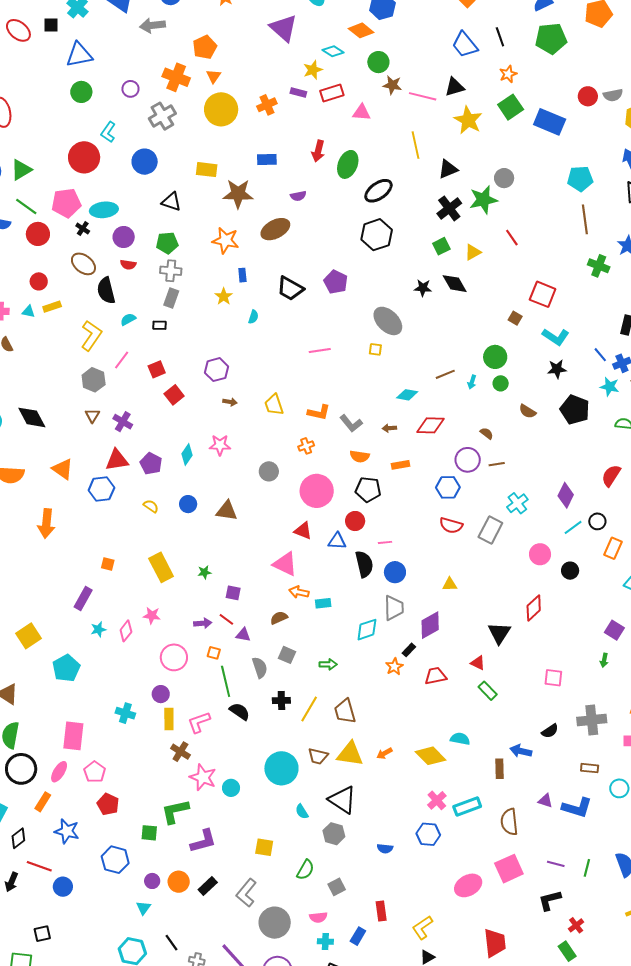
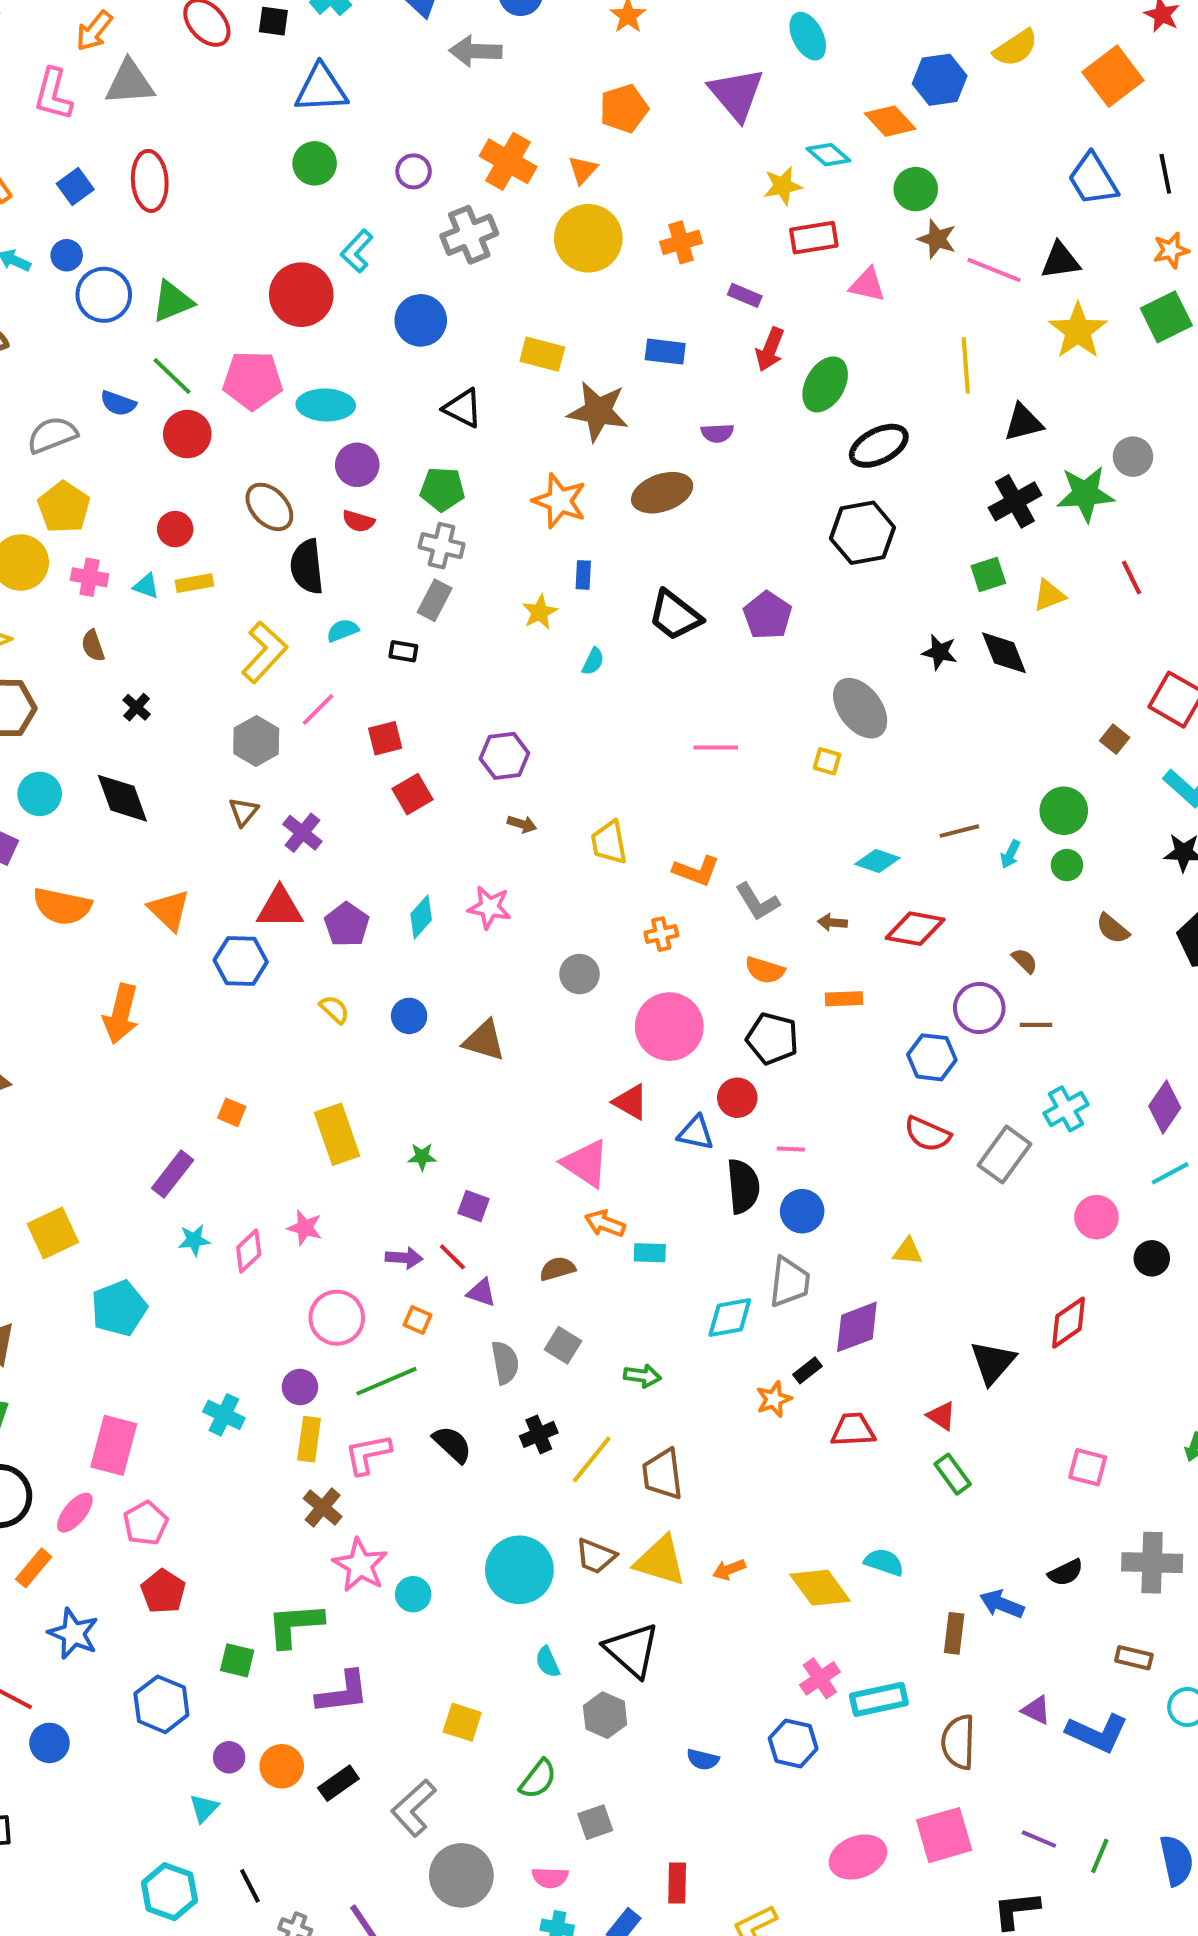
orange pentagon: (205, 47) -> (624, 109), moved
purple rectangle: (298, 93) -> (745, 295), moved
black cross: (83, 229) -> (137, 707), moved
green line: (226, 681) -> (386, 1381), moved, turned 72
black cross: (281, 700) -> (539, 1434), turned -30

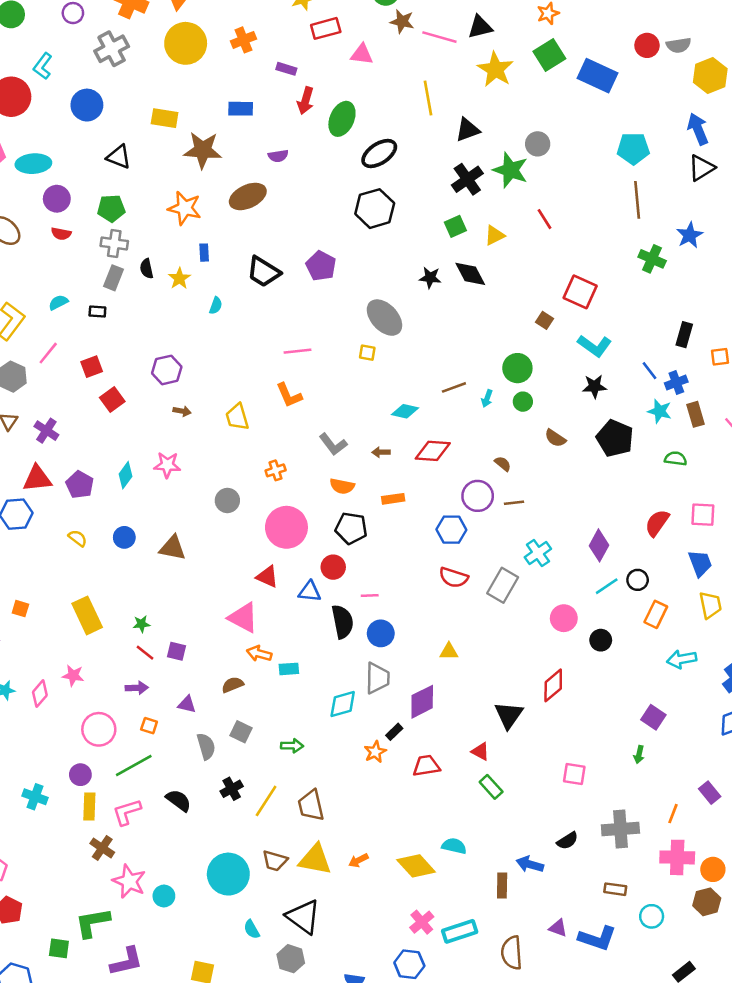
green star: (1085, 494) -> (510, 170), turned 30
black semicircle: (307, 567) -> (147, 269), moved, size x0.6
orange L-shape: (696, 871) -> (289, 395), moved, turned 52
red line: (452, 1257) -> (145, 653), moved

